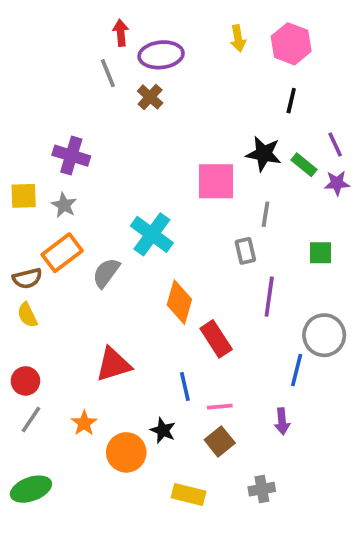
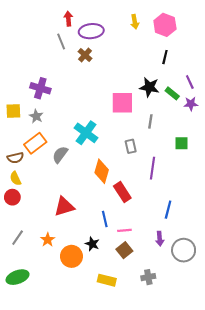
gray rectangle: (245, 251) -> (131, 146), moved
gray circle: (324, 335) -> (184, 250), moved
red circle: (25, 381) -> (12, 197), moved

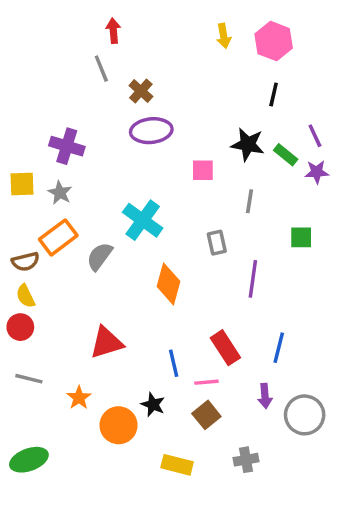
purple ellipse: (91, 31) -> (151, 131), moved
pink square: (122, 103) -> (203, 170), size x0.6
red rectangle: (122, 192) -> (225, 348), moved
gray line: (18, 238) -> (29, 379), moved, turned 70

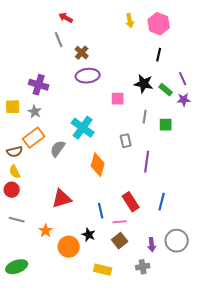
red arrow: (113, 31) -> (66, 18), turned -56
green square: (301, 237) -> (166, 125), moved
purple arrow: (265, 396) -> (152, 245), moved

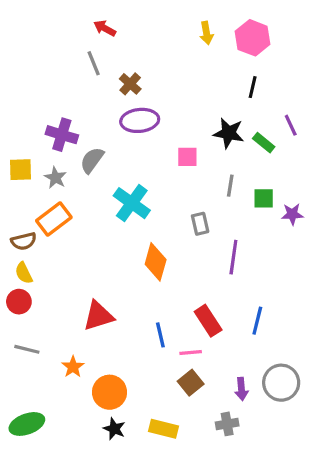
purple star: (184, 100) -> (292, 214), moved
gray semicircle: (58, 149) -> (92, 160), moved
black star: (89, 235) -> (114, 429), moved

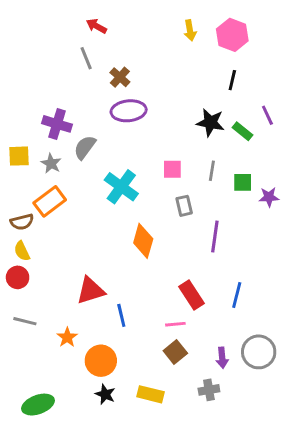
pink square: (187, 157) -> (172, 169), moved
blue line: (160, 335) -> (121, 315), moved
green ellipse: (27, 424) -> (38, 405), moved

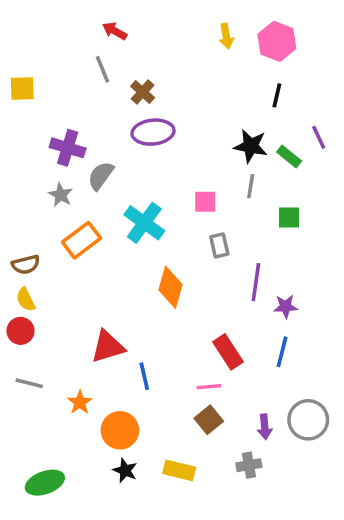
yellow square: (19, 156) -> (22, 88), moved
gray line: (212, 171) -> (251, 186), moved
purple star: (269, 197) -> (286, 306), moved
orange rectangle: (50, 201) -> (82, 240), moved

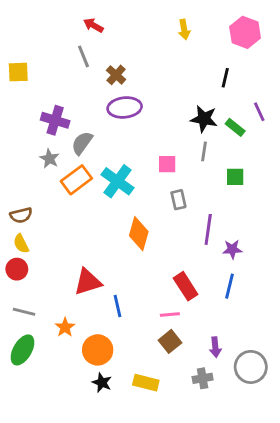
pink hexagon: (277, 41) -> (245, 32), moved
orange rectangle: (82, 240) -> (76, 180), moved
gray circle: (308, 420) -> (251, 367), moved
green ellipse: (45, 483) -> (23, 350), moved, turned -40

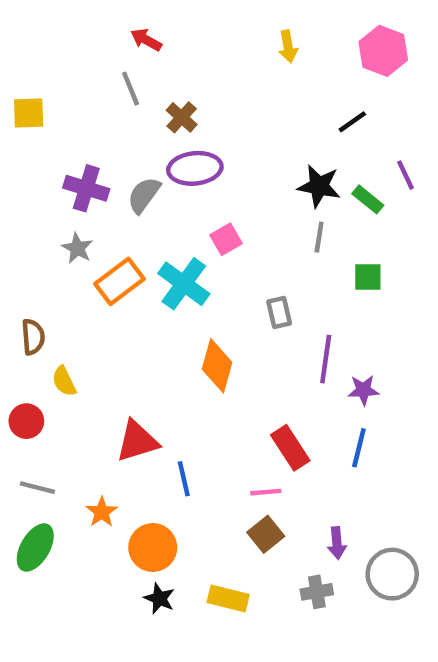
black line: (225, 78) -> (352, 122), turned 42
gray semicircle: (82, 143) -> (144, 195), moved
pink square: (167, 164) -> (226, 239), moved, turned -30
brown semicircle: (21, 215) -> (33, 337), turned -80
yellow semicircle: (21, 244) -> (64, 381), moved

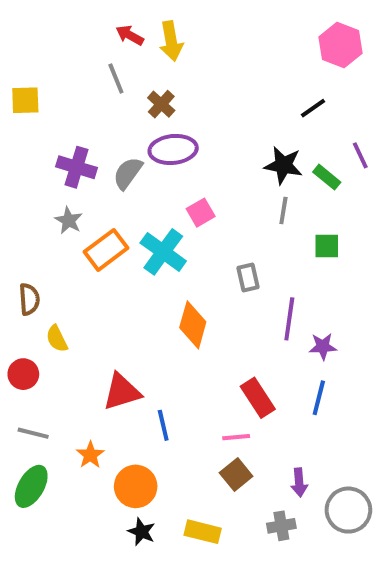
yellow arrow: (288, 46) -> (171, 41), moved, size x1.4

